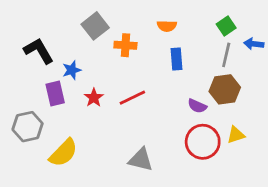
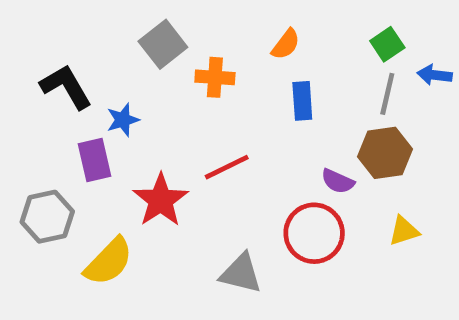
orange semicircle: (167, 26) -> (286, 44), turned -54
red star: (94, 98) -> (161, 200), moved, size x1.6
red circle: (203, 142) -> (314, 233), moved

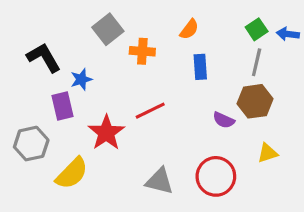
blue arrow: (435, 75) -> (288, 34), moved
red circle: (314, 233) -> (216, 176), moved

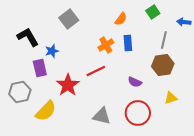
green square: (257, 29) -> (153, 12), moved
orange cross: (142, 51) -> (106, 45), moved, turned -35
purple semicircle: (224, 120) -> (135, 82), moved

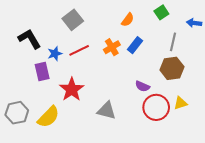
blue rectangle: (128, 43) -> (135, 45), turned 42
red line: (96, 71) -> (79, 50), moved
gray hexagon: (20, 92) -> (17, 113), moved
red circle: (138, 113) -> (156, 107), moved
gray triangle: (102, 116) -> (107, 111), moved

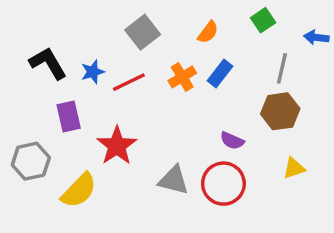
gray square: (73, 20) -> (143, 32), moved
blue star: (55, 54) -> (93, 72), moved
red circle: (156, 107) -> (223, 184), moved
gray hexagon: (17, 113) -> (31, 161), moved

